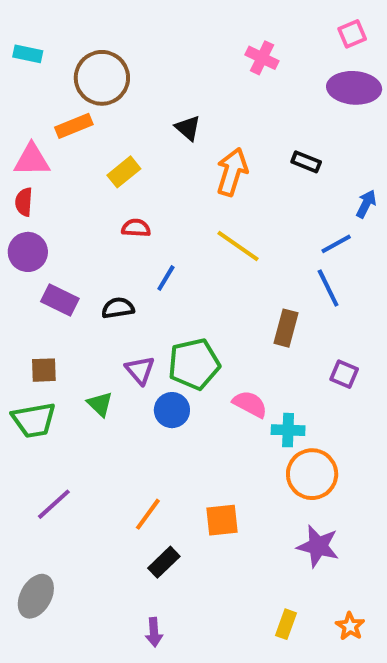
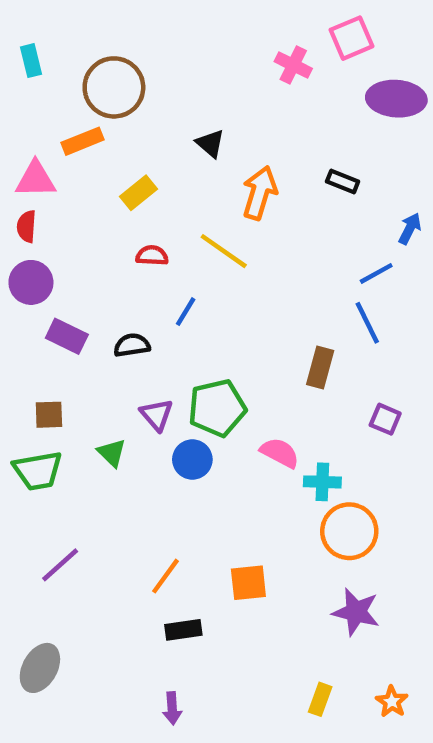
pink square: (352, 34) -> (352, 38), moved, size x1.4
cyan rectangle: (28, 54) -> (31, 61), turned 64
yellow line: (238, 246) -> (224, 251), moved
black rectangle: (164, 562) -> (183, 630), turned 36

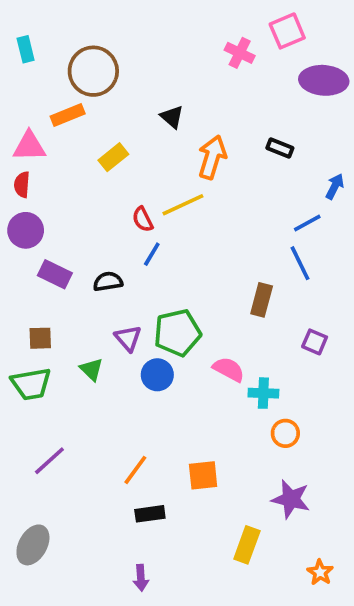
yellow line: (224, 251) -> (183, 205), turned -60
red semicircle: (152, 256) -> (143, 219), moved, turned -120
orange circle: (349, 531) -> (285, 433), size x0.6
yellow rectangle: (320, 699) -> (247, 545), moved, size x1.4

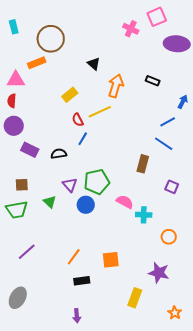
yellow rectangle: (113, 157) -> (70, 95), moved
blue line: (300, 263) -> (164, 144), turned -30
orange circle: (285, 433) -> (169, 237), moved

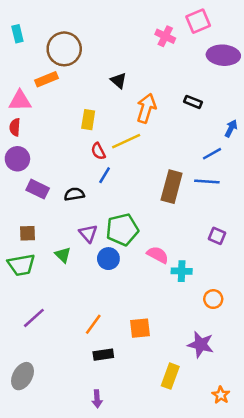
yellow rectangle: (70, 95) -> (88, 120), turned -42
blue line: (164, 144) -> (207, 182), turned -30
brown rectangle: (143, 164) -> (172, 187), moved, size x1.4

